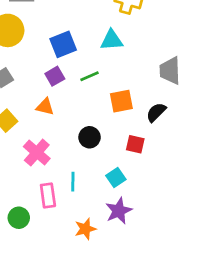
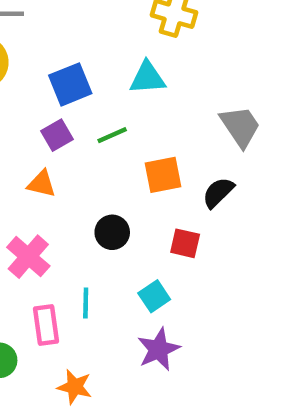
gray trapezoid: (170, 71) -> (240, 126), turned 148
orange star: (85, 229) -> (75, 387), moved, turned 30

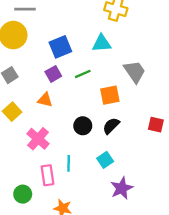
gray trapezoid: (240, 126) -> (135, 72), moved
black semicircle: (218, 193) -> (111, 126), moved
red square: (185, 243) -> (156, 125), moved
purple star: (159, 349) -> (122, 188), moved

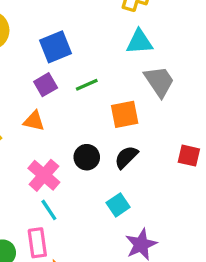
cyan triangle: (102, 43) -> (139, 42), moved
pink cross: (38, 139) -> (44, 175), moved
cyan line: (69, 163) -> (49, 210), moved, turned -35
pink rectangle: (47, 175) -> (37, 243), moved

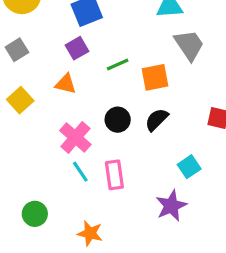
green line: (87, 85) -> (118, 64), moved
cyan square: (118, 205) -> (189, 167), moved
pink rectangle: (37, 243) -> (114, 175), moved

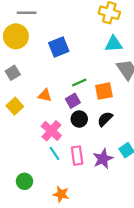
purple square: (77, 48) -> (73, 101), moved
purple star: (171, 206) -> (103, 159), moved

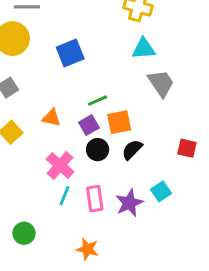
orange square: (104, 91) -> (119, 122), moved
cyan line: (55, 153) -> (64, 196), turned 56
orange star: (61, 194) -> (87, 249), moved

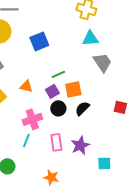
pink cross: (60, 165) -> (32, 119), turned 30
cyan square: (161, 191) -> (104, 163), moved, turned 32
cyan line: (64, 196) -> (26, 140), moved

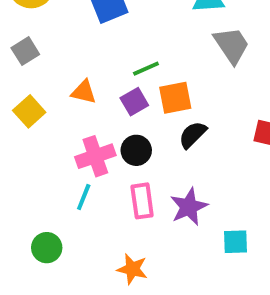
black circle: (58, 108) -> (136, 150), moved

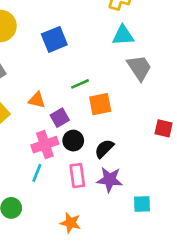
purple square: (134, 102) -> (60, 118), moved
black semicircle: (193, 135) -> (104, 149), moved
purple star: (189, 207) -> (110, 180), turned 30

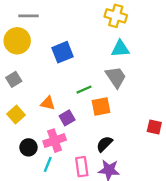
gray trapezoid: (139, 68) -> (116, 77), moved
black circle: (73, 141) -> (28, 147), moved

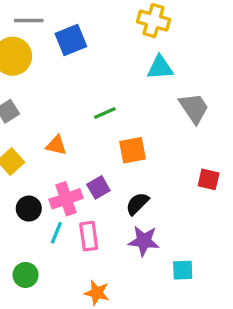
blue square: (62, 52) -> (71, 40), moved
gray trapezoid: (116, 77) -> (194, 108), moved
green line: (84, 90) -> (105, 113), moved
purple square: (67, 118) -> (98, 187), moved
pink rectangle: (82, 167) -> (89, 236), moved

